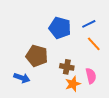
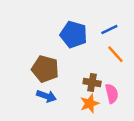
brown cross: (67, 67) -> (92, 83), moved
blue arrow: (22, 78) -> (46, 96), moved

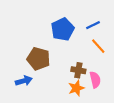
blue pentagon: (74, 34) -> (63, 29), turned 30
blue arrow: (46, 96) -> (24, 81), moved, turned -35

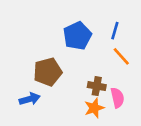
blue line: (93, 25) -> (115, 31), turned -48
brown pentagon: (38, 59) -> (48, 72), turned -30

